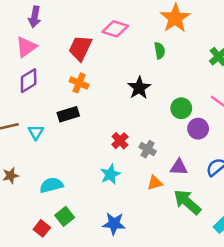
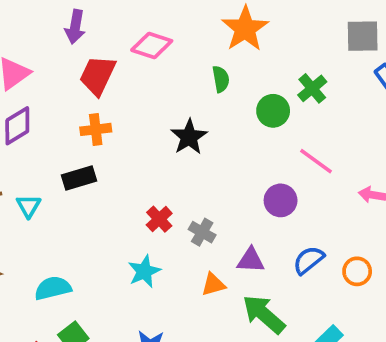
purple arrow: (35, 17) -> (75, 27), moved
orange cross: (79, 83) -> (96, 129), turned -30
green circle: (181, 108) -> (273, 111), moved

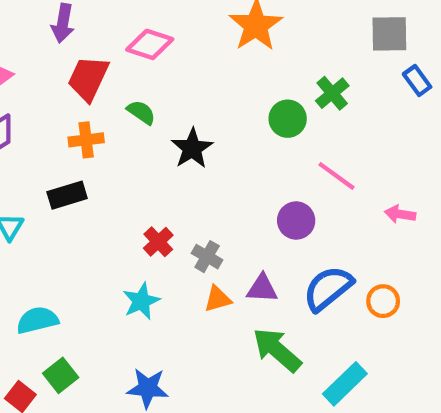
green semicircle: (221, 79) -> (141, 112), moved, turned -45
blue semicircle: (309, 260) -> (328, 288), size x1.4
orange triangle: (213, 284) -> (218, 299), moved

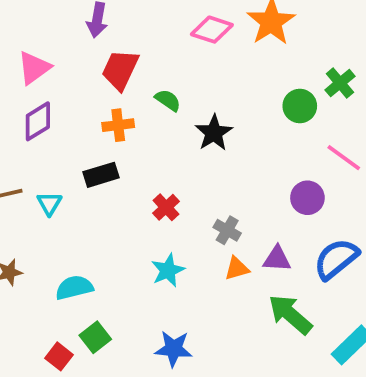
pink diamond: (150, 44) -> (212, 30), moved
red cross: (158, 242) -> (166, 207), moved

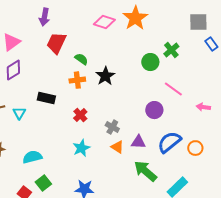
orange cross: (118, 125) -> (77, 80), moved
black rectangle: (101, 175) -> (46, 98), turned 30
orange triangle: (237, 268) -> (117, 147), turned 48

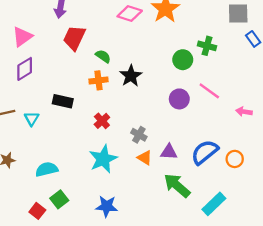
green cross: (171, 50) -> (207, 46), turned -35
purple circle: (154, 110) -> (179, 99), moved
cyan star: (81, 148) -> (103, 159), size x1.4

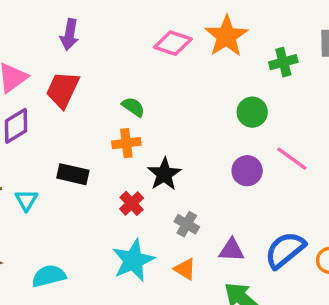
red trapezoid: (74, 38) -> (63, 90), moved
green cross: (207, 46) -> (283, 62), moved, turned -30
black star: (131, 76) -> (164, 174), moved
orange triangle: (145, 158) -> (185, 269), moved

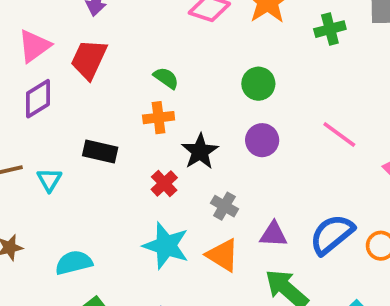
green circle: (252, 112) -> (258, 84), moved
purple circle: (247, 171) -> (262, 140), moved
cyan star: (133, 260) -> (166, 246), turned -30
orange triangle: (185, 269) -> (223, 255), size x1.4

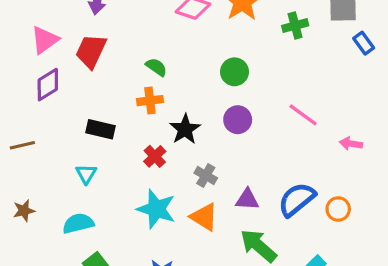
cyan triangle: (49, 180) -> (86, 174), moved

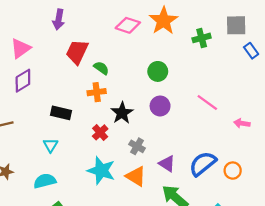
red trapezoid: (91, 51) -> (77, 52), moved
purple triangle: (247, 199) -> (167, 164), turned 30

